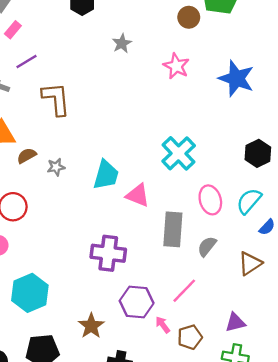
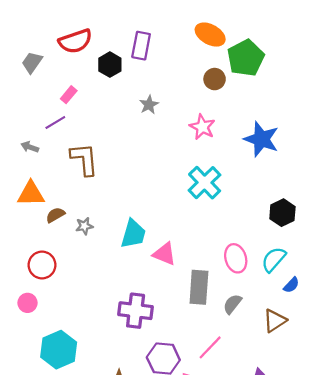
pink rectangle: (13, 30) -> (69, 95), moved
cyan cross: (179, 153) -> (205, 183), moved

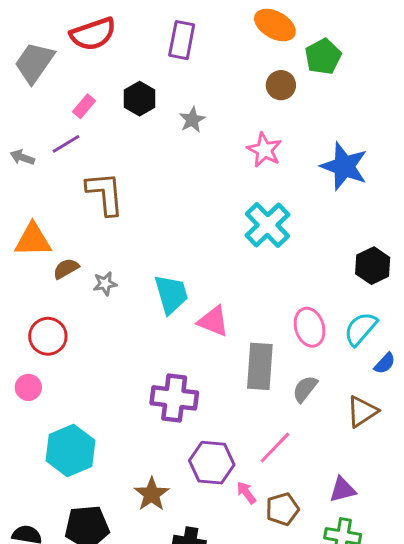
green pentagon: (246, 58) -> (323, 57), size x0.7
gray trapezoid: (32, 62) -> (34, 63), size x1.4
black hexagon: (110, 65) -> (140, 99), moved
gray arrow: (30, 147) -> (22, 157), moved
cyan trapezoid: (133, 234) -> (171, 294), turned -32

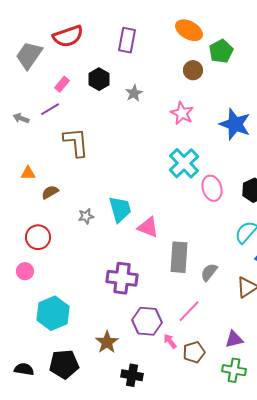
orange triangle: (33, 240) -> (28, 173), size x0.6
gray star: (105, 284) -> (86, 216), moved
pink ellipse: (310, 327) -> (212, 188), moved

